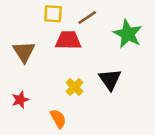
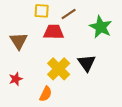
yellow cross: (75, 87) -> (59, 69), size x1.6
orange semicircle: (58, 119) -> (46, 94), turned 56

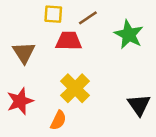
black triangle: (87, 63) -> (139, 105), moved
red star: (16, 79) -> (20, 101), size x1.5

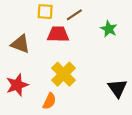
green star: (129, 35) -> (109, 29), size x0.7
brown triangle: (24, 52) -> (20, 44), turned -36

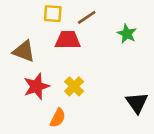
yellow cross: (63, 74) -> (74, 86), size x0.7
red star: (17, 85) -> (36, 86), moved

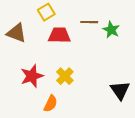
yellow square: (53, 14) -> (46, 12), turned -35
brown line: (87, 17) -> (89, 22), moved, turned 35
brown triangle: (24, 51) -> (16, 33), moved

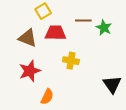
brown triangle: (16, 33) -> (28, 38), moved
yellow cross: (65, 76) -> (71, 61), moved, turned -35

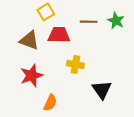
green star: (104, 28) -> (116, 21), moved
black triangle: (112, 84) -> (102, 90), moved

